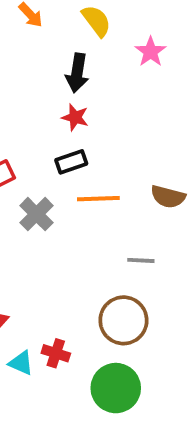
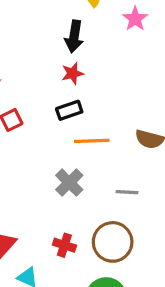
red star: (75, 117) -> (72, 73), turned -30
gray cross: (36, 214) -> (69, 183), moved
red cross: (56, 353) -> (64, 245), moved

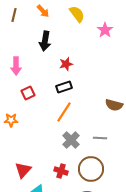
black arrow: (74, 36) -> (45, 41), moved
orange line: (92, 141) -> (64, 112), moved, turned -55
gray cross: (69, 183) -> (71, 140), moved

